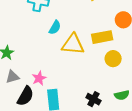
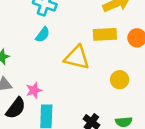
cyan semicircle: (55, 27) -> (43, 35), moved
yellow rectangle: (102, 37) -> (105, 34), moved

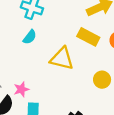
yellow rectangle: (105, 34) -> (88, 37), turned 30

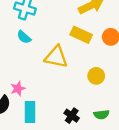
cyan semicircle: (30, 37) -> (24, 37), turned 96

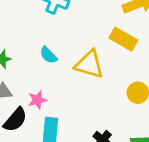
cyan semicircle: (24, 37) -> (48, 55), moved

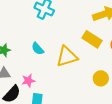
yellow triangle: (89, 64) -> (67, 57), turned -35

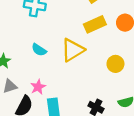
yellow rectangle: (92, 39) -> (95, 24), turned -42

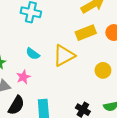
pink star: (38, 87) -> (23, 77), moved

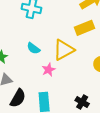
pink star: (23, 77) -> (49, 70), moved

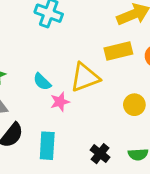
cyan semicircle: (33, 48) -> (42, 82), moved

